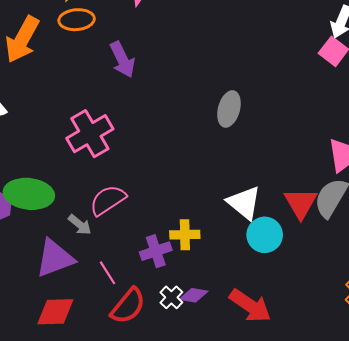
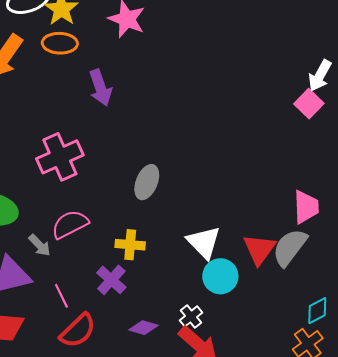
gray ellipse: (229, 109) -> (147, 182), moved
yellow cross: (185, 235) -> (130, 245), moved
purple cross: (156, 251) -> (111, 280), turned -36
white cross: (171, 297) -> (191, 316), moved

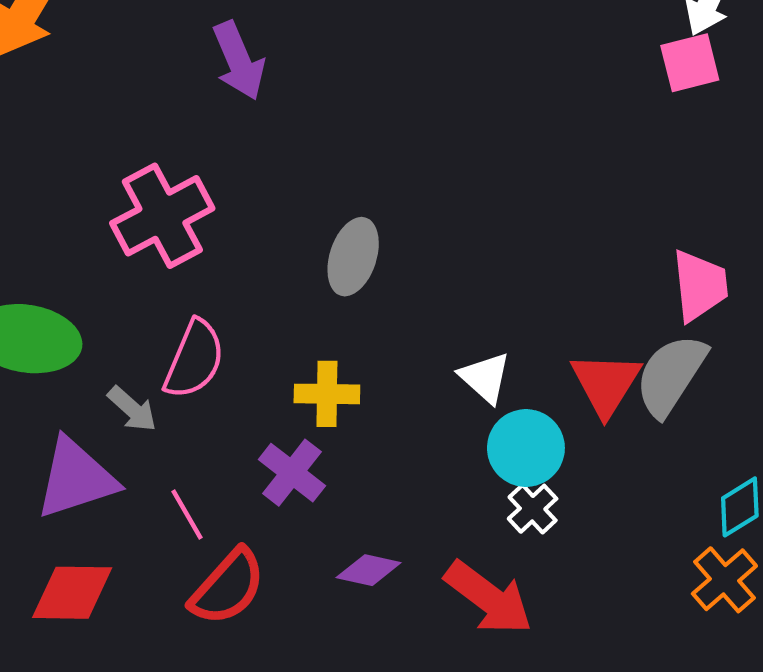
pink square: (309, 104) -> (690, 63), turned 36
pink semicircle: (70, 224) -> (194, 359), turned 144
white triangle: (204, 242) -> (485, 378), size x0.7
white cross: (191, 316) -> (533, 509), moved

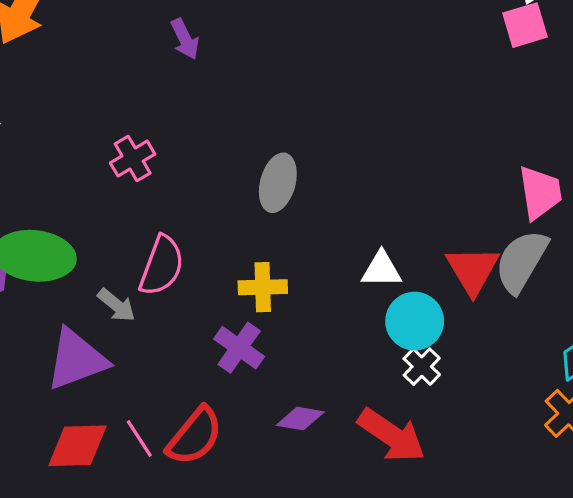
purple arrow: (239, 61) -> (185, 39), size x0.7
pink cross: (162, 216) -> (133, 159), size x0.6
white triangle: (485, 378) -> (381, 269), turned -39
pink line: (187, 514) -> (139, 438), moved

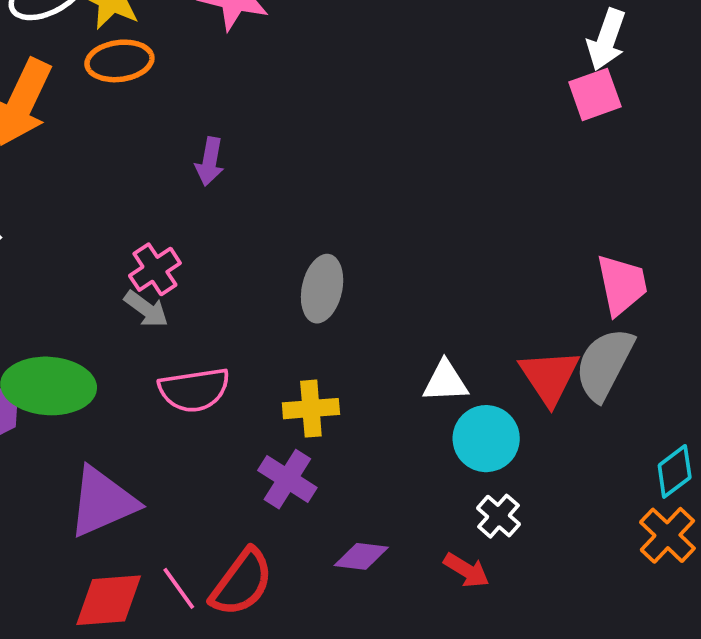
purple arrow: (185, 39) -> (210, 161), moved, turned 39
pink semicircle: (162, 266) -> (194, 390), turned 64
gray arrow: (116, 305) -> (146, 309), moved
white cross: (422, 367) -> (498, 516), moved
red arrow: (392, 435) -> (466, 570), size x0.6

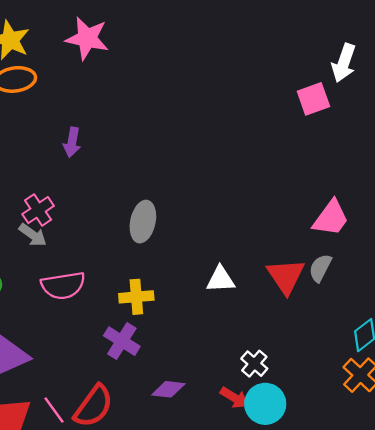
white arrow: (606, 40) -> (344, 63), moved
pink trapezoid: (622, 285) -> (331, 218), turned 48
gray semicircle: (604, 364) -> (320, 268), size x0.6
cyan circle: (486, 439) -> (265, 404), moved

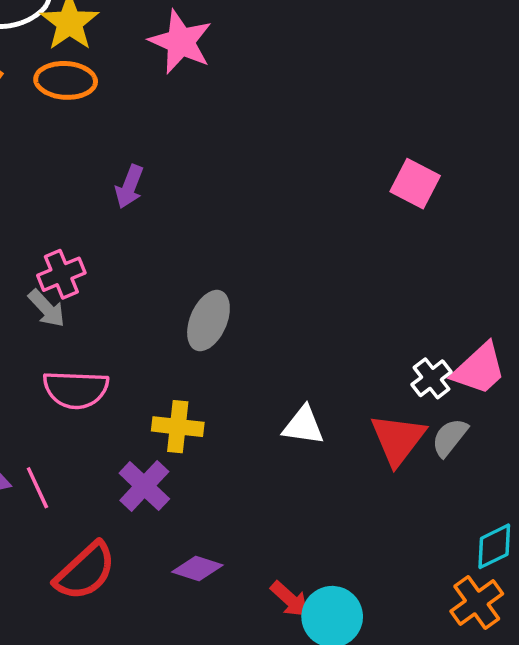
pink square: (313, 99) -> (415, 184), moved, turned 36
white cross: (254, 364) -> (431, 378), moved
pink line: (54, 410) -> (37, 488), moved

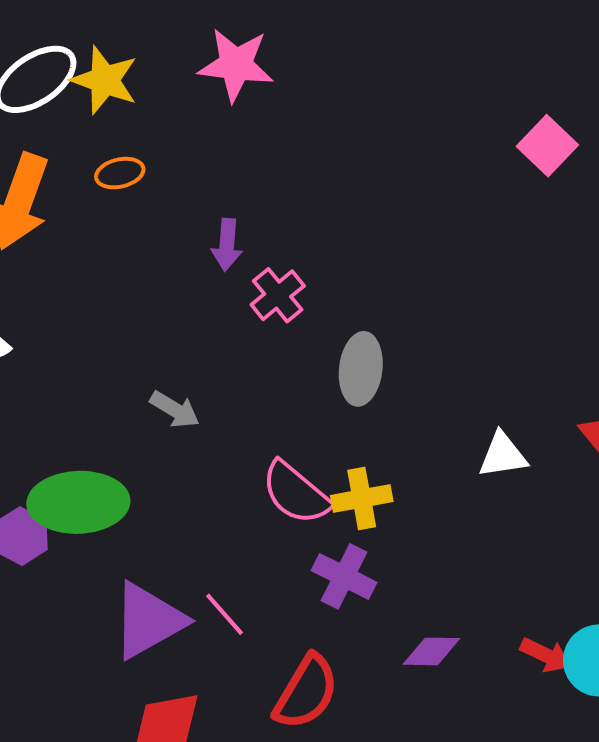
orange ellipse: (66, 80) -> (120, 173), moved, size x0.7
pink square: (415, 184) -> (547, 146), turned 33
pink cross: (61, 274) -> (278, 295), moved
pink semicircle: (76, 390) -> (296, 493), moved, turned 54

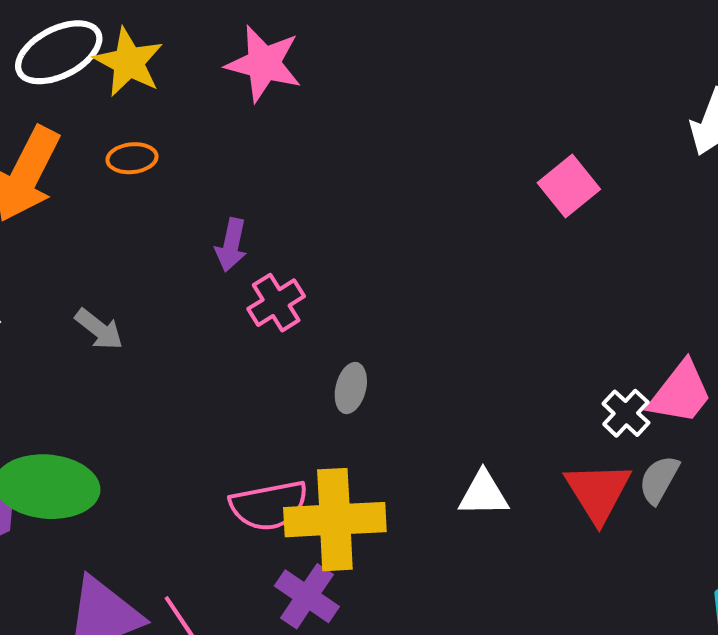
gray ellipse: (361, 369) -> (351, 388), size x0.7
gray arrow: (175, 409) -> (99, 329), moved
pink semicircle: (296, 493) -> (269, 505), turned -58
yellow cross: (362, 499) -> (335, 520), size x1.6

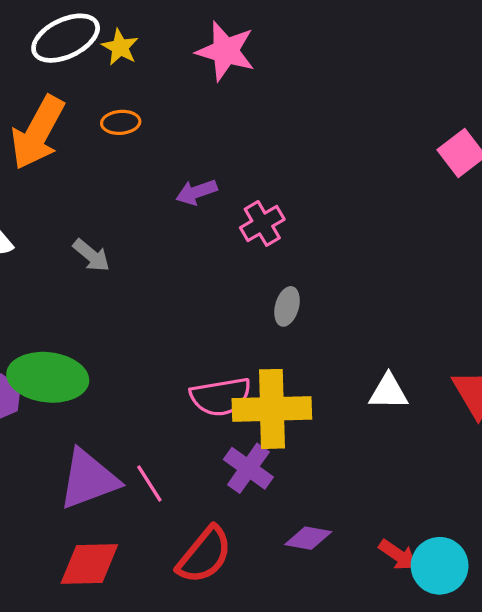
yellow star: (129, 62) -> (120, 47), size x0.7
purple arrow: (231, 245) -> (196, 192), turned 57
pink cross: (276, 303) -> (262, 223), moved

